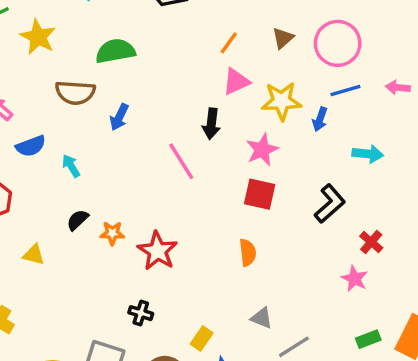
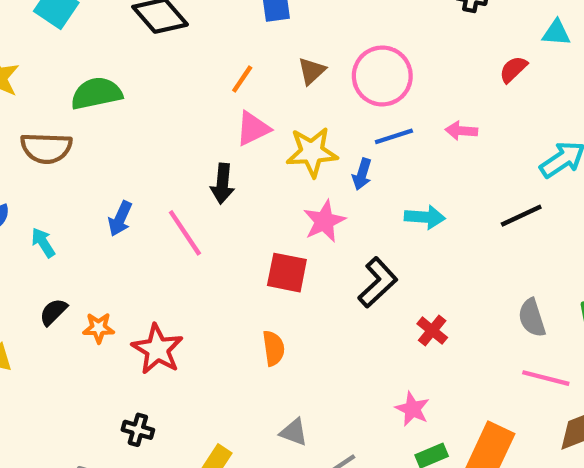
blue arrow: (119, 117) -> (120, 219), moved
pink star: (262, 150) -> (324, 221), moved
pink star: (355, 279) -> (412, 409), moved

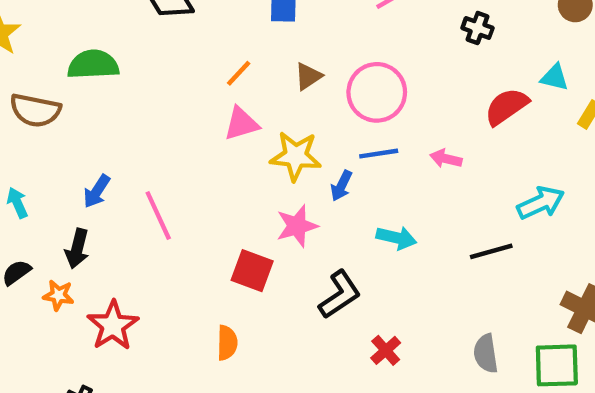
red semicircle: (513, 69) -> (507, 106), size x1.5
black arrow: (222, 184) -> (77, 249), moved

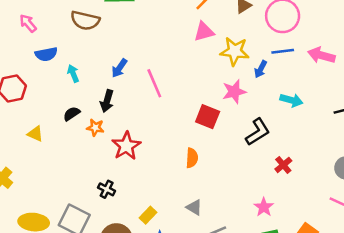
pink arrow: (446, 159) -> (321, 55), size x1.5

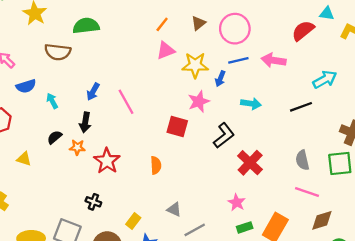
orange semicircle: (192, 158) -> (156, 165), moved
red cross: (283, 165) -> (250, 163), size x1.6

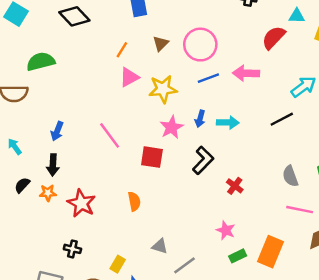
blue arrow: (220, 79) -> (200, 119), moved
pink line: (126, 102) -> (110, 135), moved
red cross: (250, 163) -> (235, 186), size x0.6

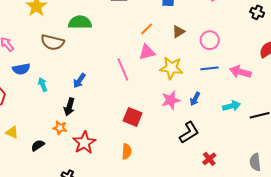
pink circle: (200, 45) -> (210, 40), size x0.7
cyan arrow: (228, 123) -> (231, 106), moved, turned -30
pink line: (110, 135) -> (123, 70), moved
red square: (152, 157) -> (133, 117), moved
black semicircle: (22, 185) -> (38, 145), moved

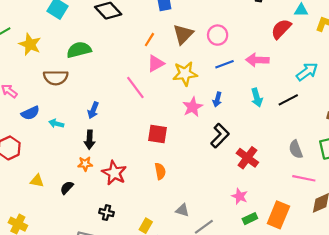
brown triangle: (179, 32) -> (183, 34), size x1.5
cyan arrow: (43, 85) -> (56, 124), turned -40
cyan arrow: (231, 106) -> (257, 98), turned 102
red cross: (209, 159) -> (247, 158), size x1.5

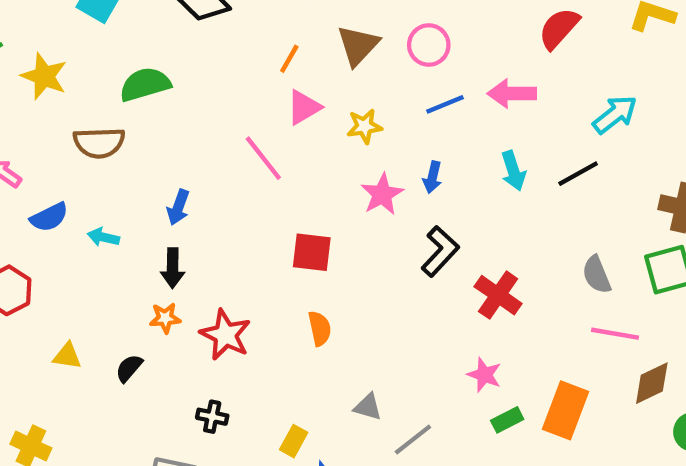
yellow star: (185, 74) -> (364, 126), size x0.7

